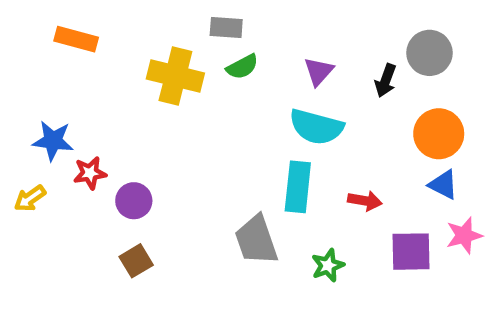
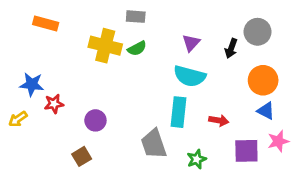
green semicircle: (242, 67) -> (137, 48), moved
purple circle: (134, 201) -> (95, 120), moved

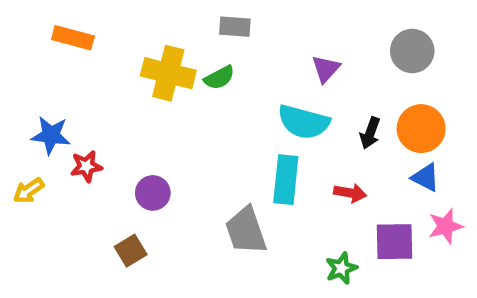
gray rectangle: (136, 17) -> (235, 27), moved
purple triangle: (191, 43) -> (326, 69), moved
black arrow: (231, 48) -> (370, 133), moved
green star: (197, 159) -> (341, 268), moved

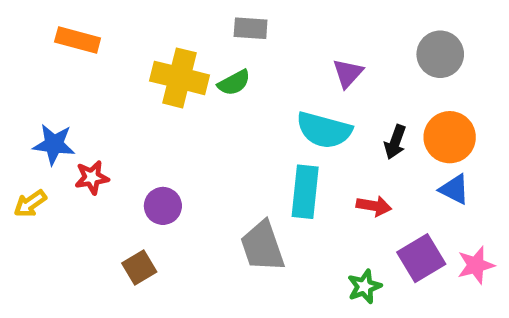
pink star: (445, 226) -> (476, 265), moved
purple square: (394, 242) -> (421, 258), turned -30

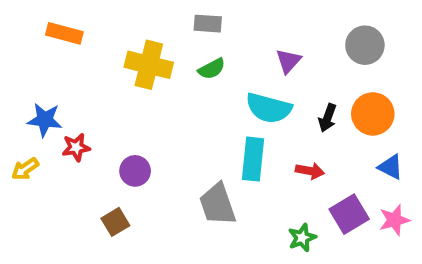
green semicircle: (234, 83) -> (212, 69), moved
blue triangle: (454, 189) -> (390, 167), moved

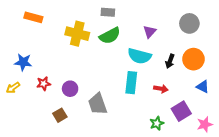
green semicircle: (212, 69) -> (110, 36), size x1.5
red star: (76, 147) -> (44, 84), moved
gray trapezoid: (218, 204) -> (98, 104), moved
pink star: (394, 220) -> (205, 124), moved

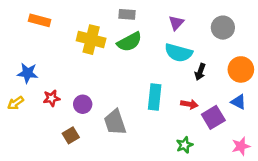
purple triangle: (150, 32) -> (176, 23), moved
cyan semicircle: (139, 56) -> (179, 53), moved
orange circle: (193, 59) -> (241, 69), moved
purple square: (181, 111) -> (213, 117), moved

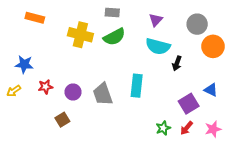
orange circle: (241, 69) -> (213, 46), moved
red arrow: (189, 104) -> (186, 128), moved, turned 120
gray trapezoid: (115, 122) -> (103, 94), moved

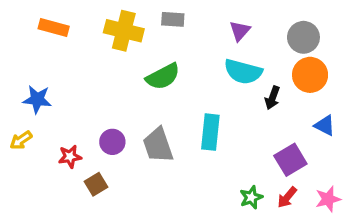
yellow cross: (80, 35) -> (124, 31), moved
green semicircle: (114, 37) -> (163, 77), moved
orange circle: (213, 46) -> (310, 75), moved
red star: (45, 87) -> (70, 157), moved
blue triangle: (211, 90) -> (325, 126), moved

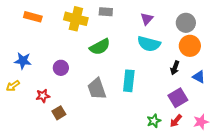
black arrow: (272, 98) -> (175, 68), moved
purple circle: (112, 142) -> (61, 68), moved

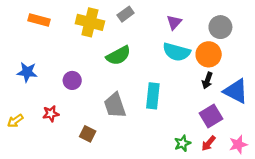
gray rectangle: (106, 12) -> (126, 14), turned -40
orange circle: (190, 46) -> (209, 54), moved
blue triangle: (199, 77) -> (236, 91), size x1.6
yellow arrow: (13, 86) -> (15, 121), moved
brown square: (59, 113) -> (88, 134), moved, turned -32

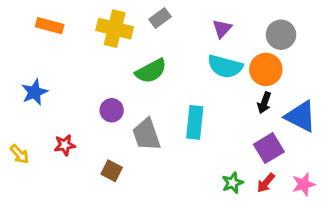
blue star: (27, 72) -> (35, 92), turned -30
purple circle: (72, 80) -> (112, 110), moved
yellow arrow: (15, 121) -> (19, 154), turned -98

